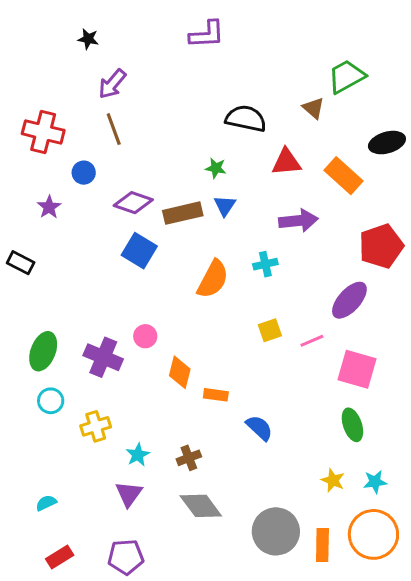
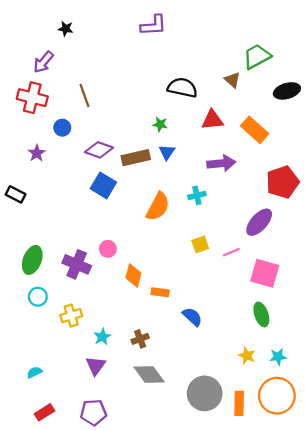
purple arrow: (112, 84) -> (43, 62), moved
black ellipse: (387, 143) -> (287, 91), moved

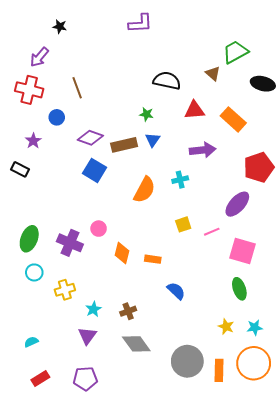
black ellipse: (287, 91) -> (263, 84), turned 30
black rectangle: (16, 194) -> (20, 169), moved
orange rectangle: (160, 292) -> (153, 259), moved

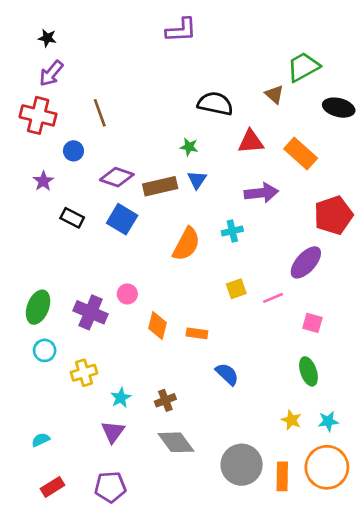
black star: (60, 27) -> (47, 38), moved
black rectangle: (20, 169) -> (72, 218), moved
pink square: (242, 251) -> (312, 323), size x0.6

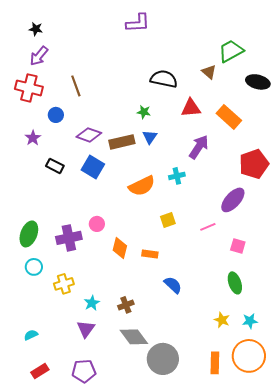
purple arrow: (261, 193) -> (199, 147), turned -50
orange semicircle: (186, 244) -> (142, 186), turned 36
yellow square: (236, 289) -> (168, 220), moved
purple cross: (91, 312) -> (69, 238), turned -35
gray circle: (242, 465) -> (163, 359), moved

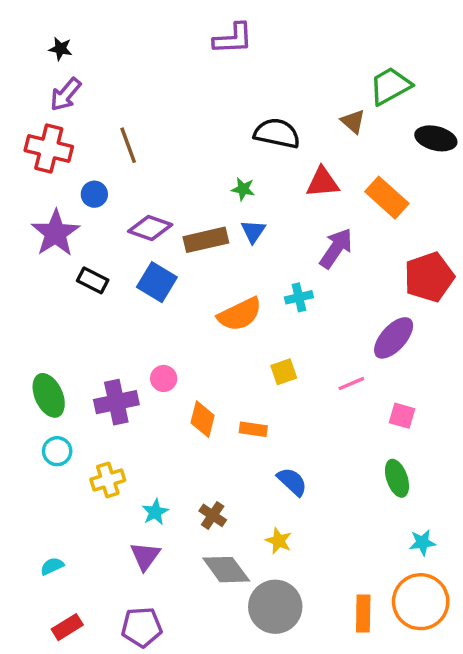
purple star: (33, 138) -> (55, 233), size x1.8
green ellipse: (29, 234) -> (49, 395), turned -45
brown cross: (126, 305) -> (213, 515), turned -35
yellow star: (222, 320) -> (279, 541), moved

